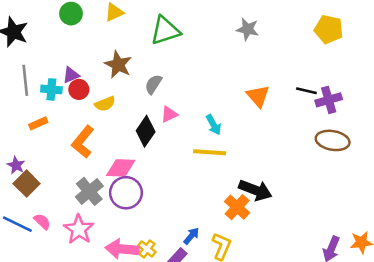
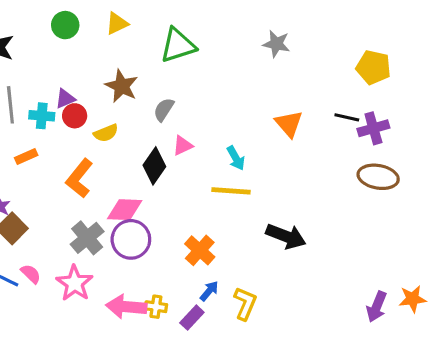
yellow pentagon: (329, 29) -> (373, 67), moved
orange cross: (237, 207) -> (200, 250), moved
yellow cross: (147, 249) -> (156, 307), turned -30

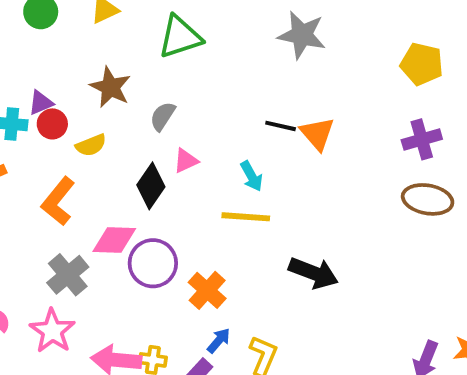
gray star: (276, 44) -> (302, 35), size x1.4
black line: (347, 117) -> (281, 126), moved
purple circle: (131, 239) -> (153, 263), moved

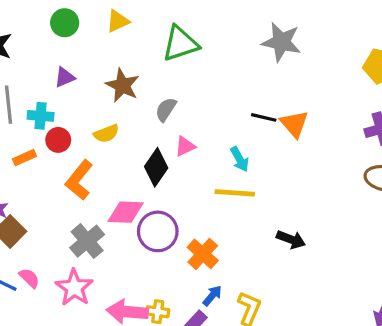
purple triangle: (41, 103) -> (65, 77), moved
red circle: (52, 124) -> (58, 140), moved
black arrow: (313, 273) -> (291, 239), size x0.7

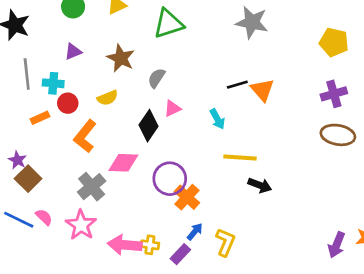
black line: (264, 117) -> (237, 85), turned -30
yellow line: (235, 193) -> (240, 157), moved
purple circle: (158, 231) -> (170, 179), moved

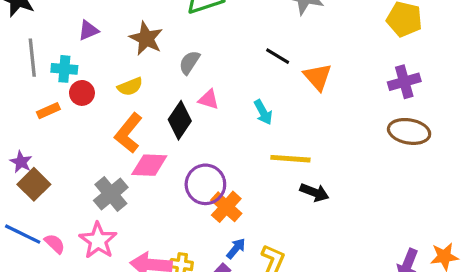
black line: (237, 85) -> (278, 56), moved, turned 48
pink triangle: (172, 108) -> (209, 99), turned 42
orange L-shape: (85, 136) -> (128, 133), moved
pink semicircle: (44, 217) -> (55, 244), moved

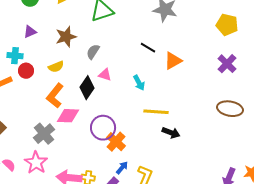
brown star: (146, 38) -> (66, 37), turned 30
orange triangle: (318, 77) -> (173, 61), turned 42
purple cross: (404, 82) -> (227, 64), turned -30
brown ellipse: (409, 131) -> (230, 109), moved

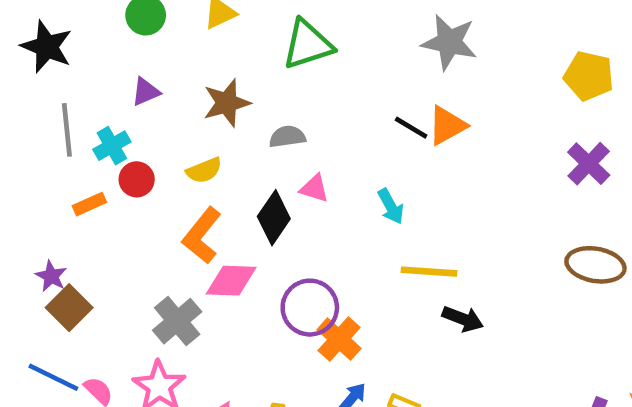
gray semicircle: (93, 52) -> (287, 137), turned 49
cyan cross: (15, 56) -> (112, 146), turned -35
orange triangle: (173, 61) -> (447, 125), moved

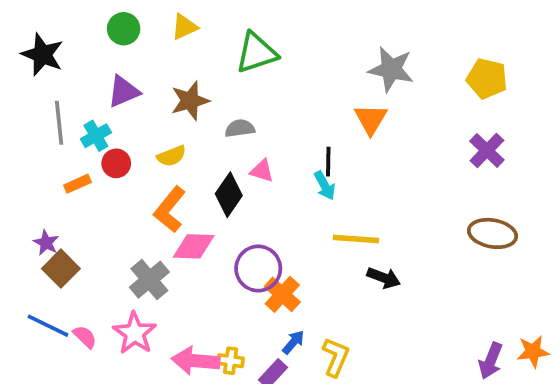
gray star: (449, 42) -> (391, 69), moved
purple triangle: (146, 92) -> (124, 91), size x1.4
orange triangle: (447, 125) -> (371, 119), turned -30
black line: (411, 128) -> (328, 162), moved, turned 60

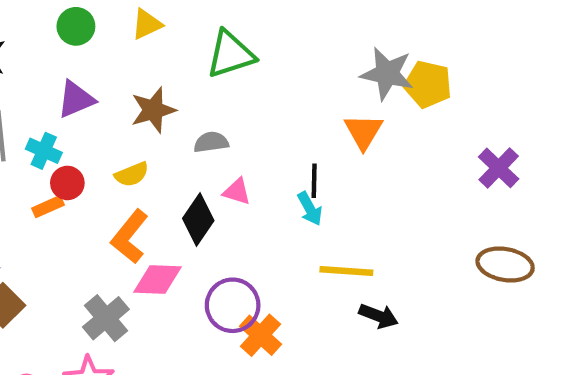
yellow pentagon: (487, 79) -> (428, 84), moved
cyan cross: (96, 136) -> (44, 151), turned -36
orange rectangle: (77, 184) -> (48, 207), moved

